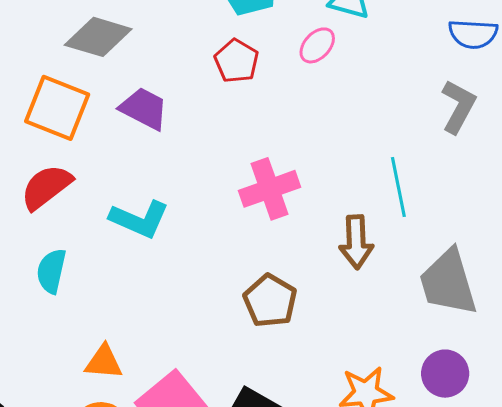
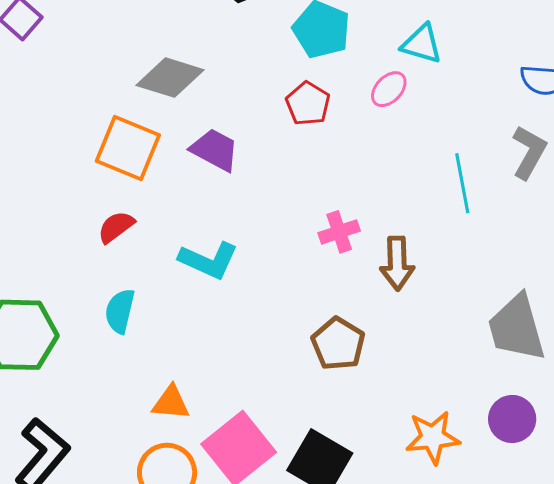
red semicircle: (46, 187) -> (116, 227), size x0.7
cyan line: (398, 187) -> (462, 183), moved
pink cross: (270, 189) -> (339, 232), size x0.7
brown arrow: (356, 242) -> (397, 263), moved

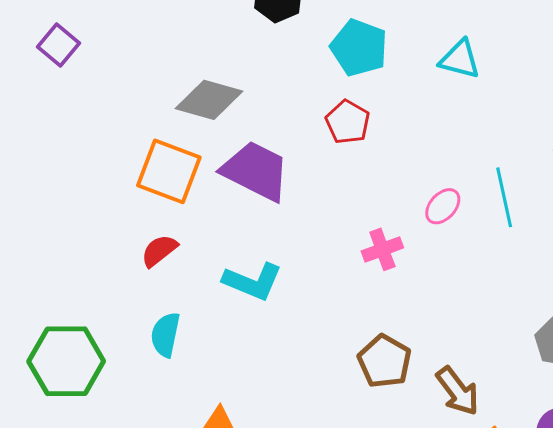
pink ellipse: (389, 89) -> (443, 206), moved
purple trapezoid: (215, 150) -> (256, 171), size x1.4
brown arrow: (397, 263) -> (458, 391), moved, turned -34

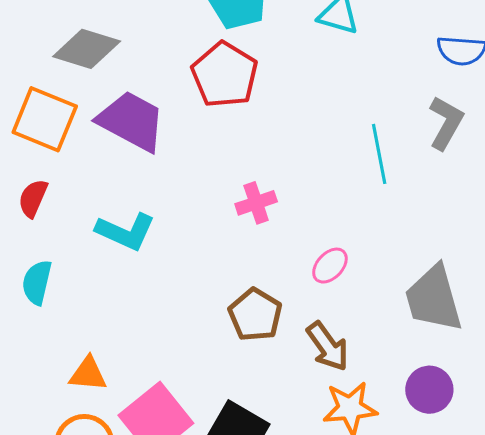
red pentagon: (348, 122) -> (225, 75), size x1.5
pink ellipse: (443, 206) -> (330, 266), moved
red semicircle: (159, 251) -> (33, 198), turned -30

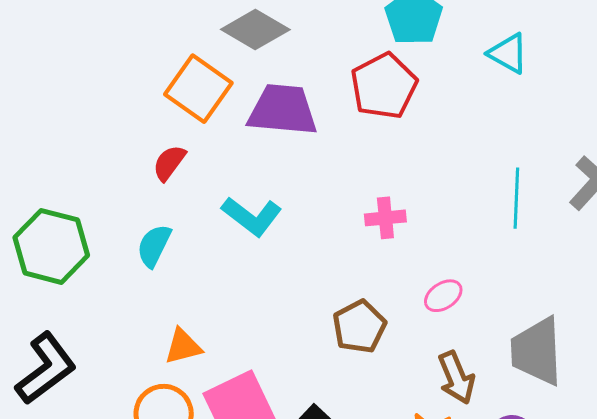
purple trapezoid: (131, 121) -> (283, 110), turned -36
brown arrow: (328, 346) -> (456, 378), moved
orange triangle: (88, 374) -> (183, 346), turned -33

